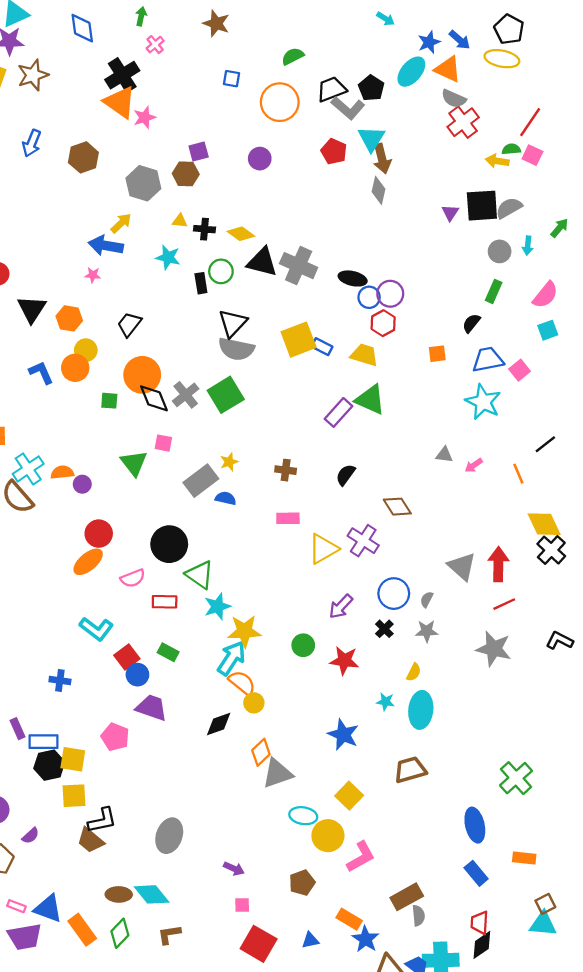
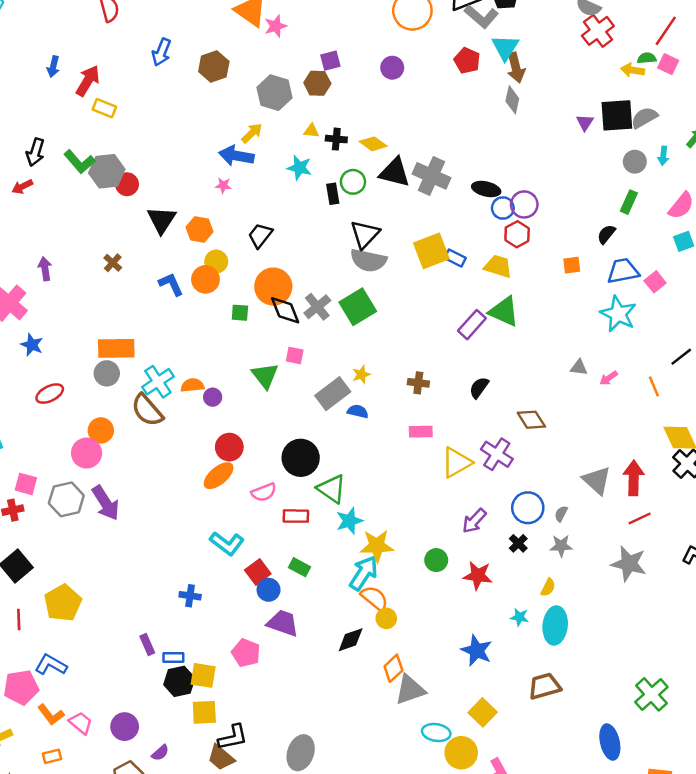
blue rectangle: (43, 742) -> (173, 658), size x0.7

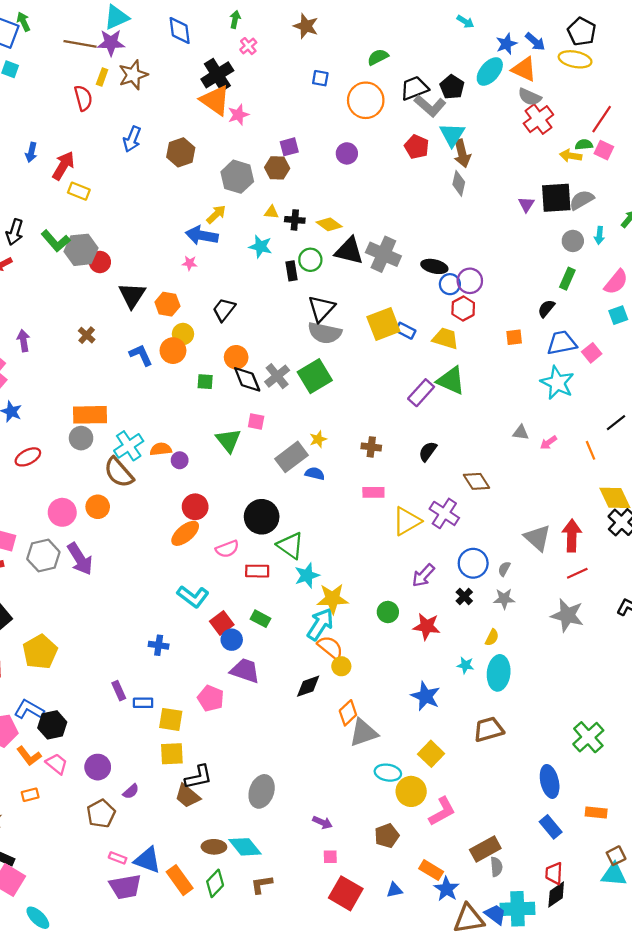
orange circle: (273, 287) -> (236, 357), size x0.7
orange circle: (101, 430) -> (98, 507), moved
black hexagon: (179, 681) -> (52, 725), moved

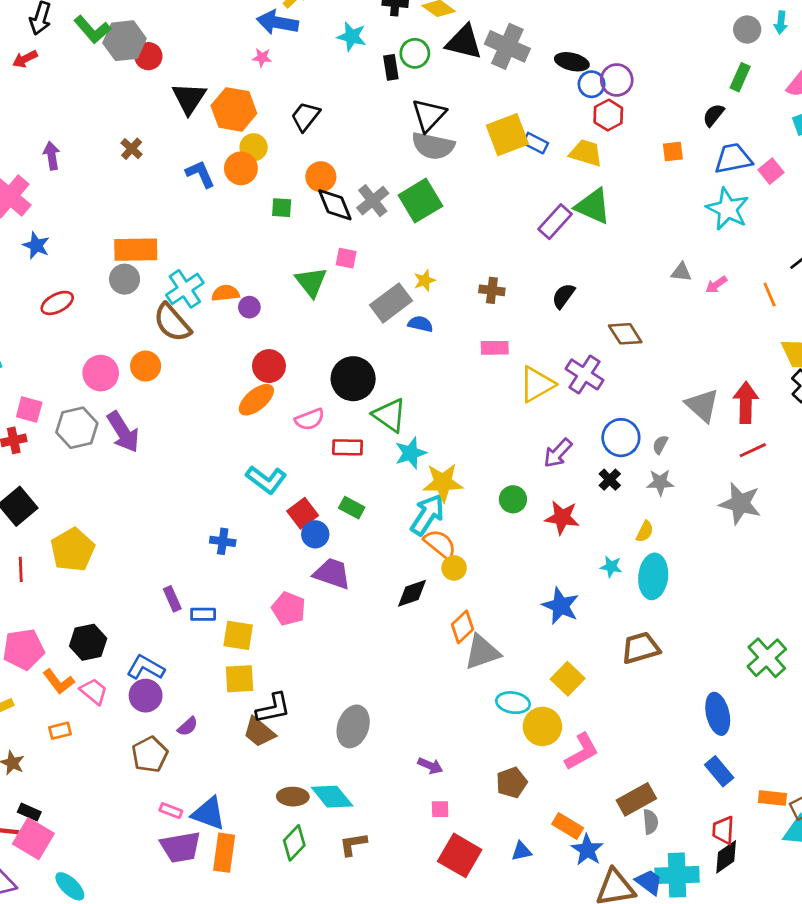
orange hexagon: (167, 304) -> (234, 109), size x1.4
blue L-shape: (29, 709) -> (146, 668), moved
orange rectangle: (596, 812) -> (772, 798), moved
orange rectangle: (180, 880) -> (224, 853), moved, turned 44

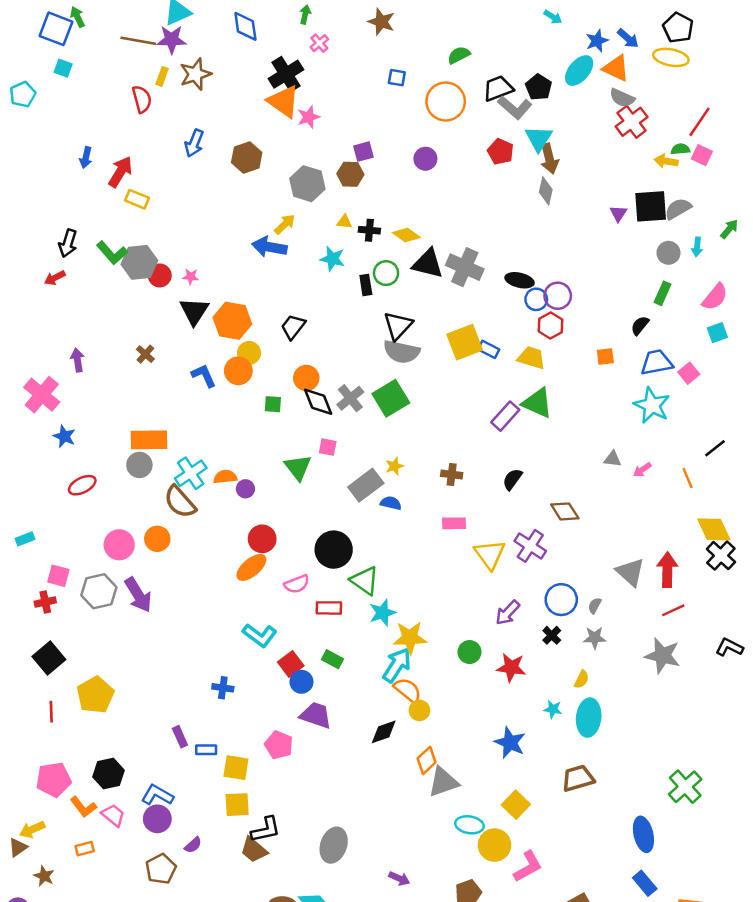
pink star: (262, 58) -> (191, 277), moved
yellow triangle: (537, 384) -> (490, 554), turned -36

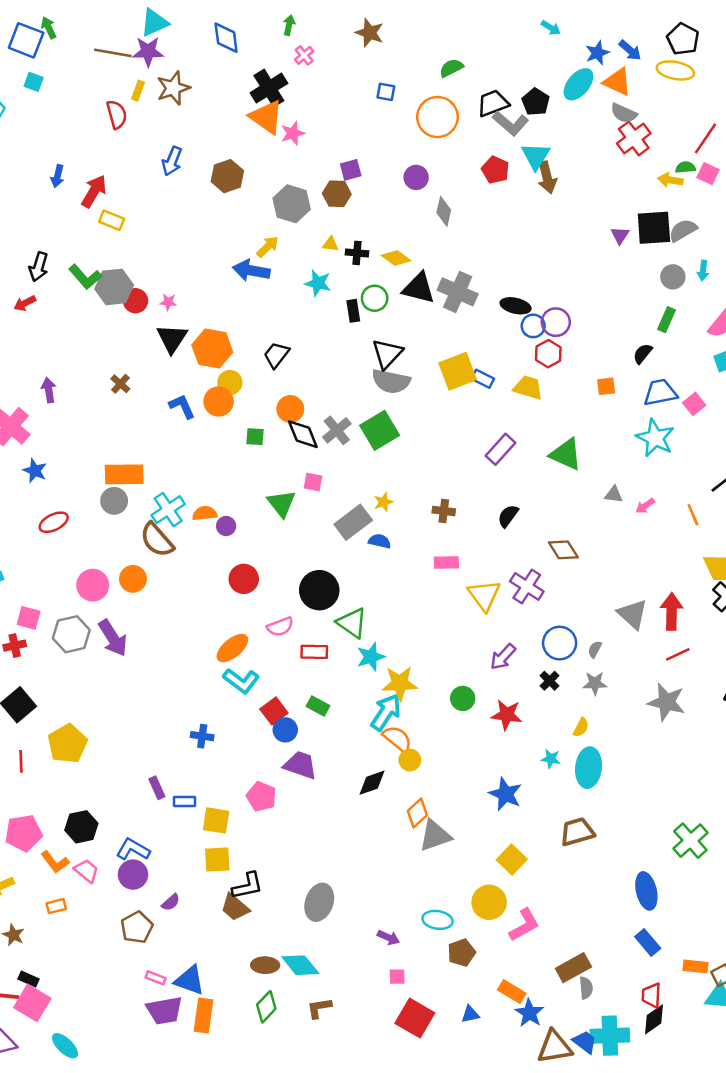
gray diamond: (546, 191) -> (444, 211), moved
green triangle: (537, 403) -> (566, 454), moved
orange ellipse: (251, 567) -> (232, 648), moved
cyan ellipse: (469, 825) -> (438, 920), moved

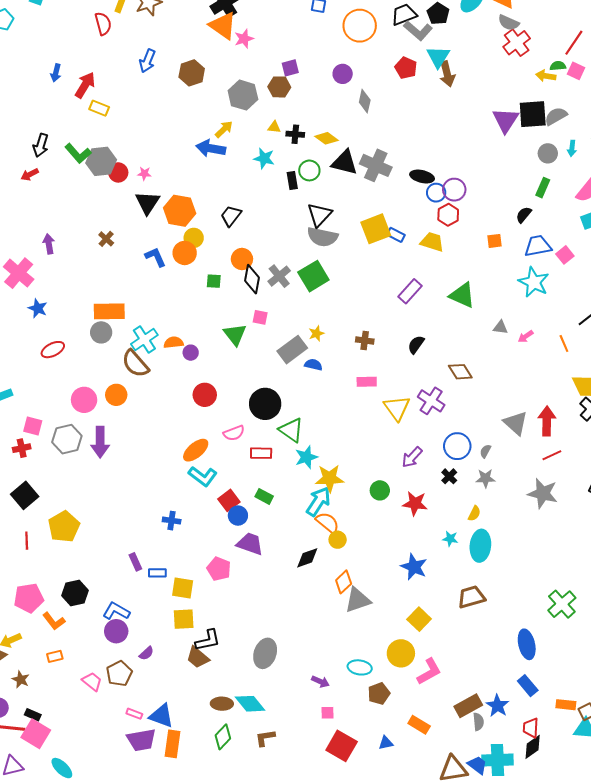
purple triangle: (620, 235) -> (506, 120), size x1.8
black diamond: (303, 434) -> (252, 279), turned 32
purple arrow: (113, 638) -> (100, 442), turned 32
pink trapezoid: (86, 871) -> (92, 682), moved
blue star: (529, 1013) -> (497, 706), moved

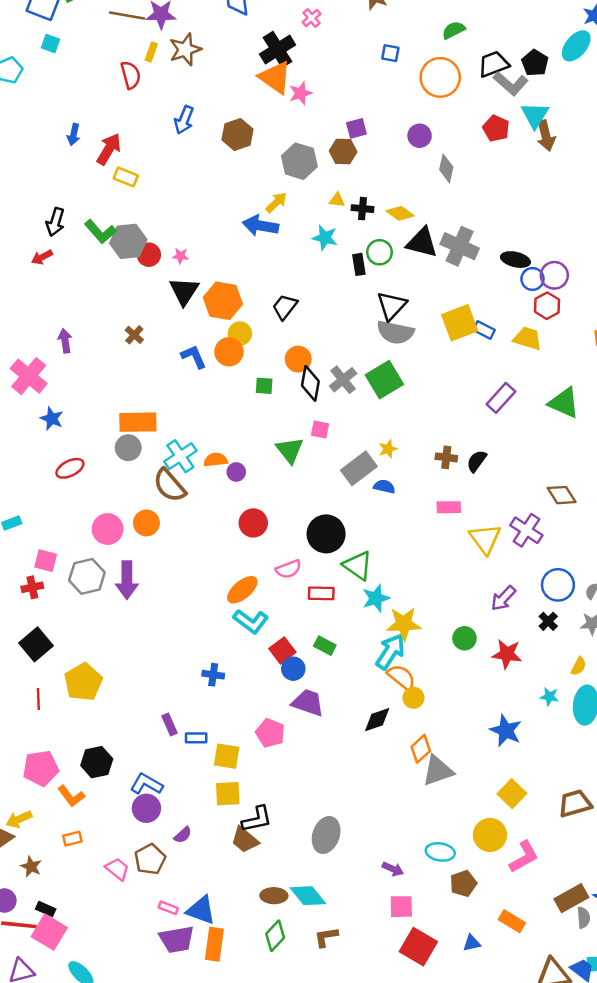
black semicircle: (416, 345) -> (477, 461), moved
brown trapezoid: (471, 597) -> (575, 803), moved
pink square: (327, 713) -> (401, 907), size x1.5

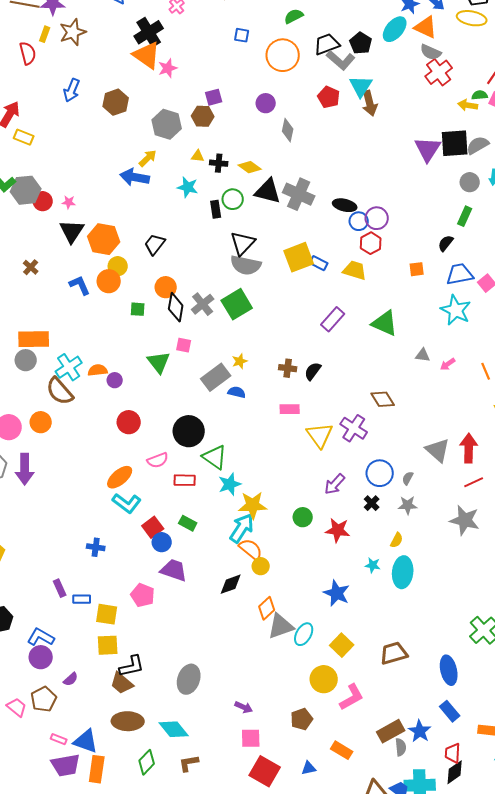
cyan ellipse: (440, 852) -> (304, 634), moved, turned -70
brown ellipse: (274, 896) -> (128, 721), moved, size x1.4

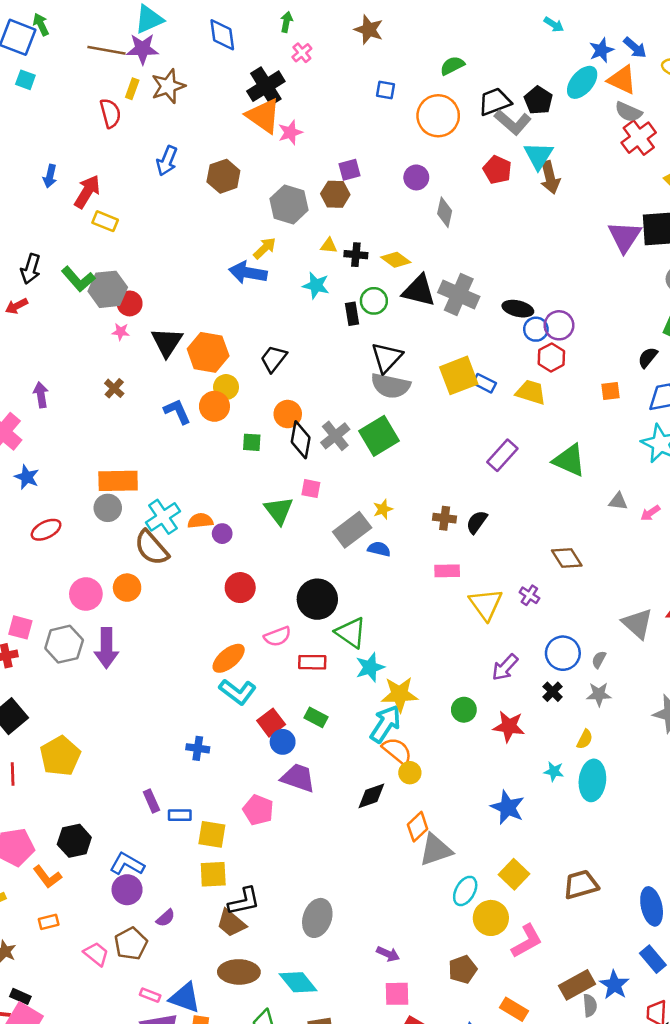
pink star: (69, 202) -> (121, 332), moved
purple cross: (354, 428) -> (529, 595), size x0.6
cyan ellipse: (304, 634) -> (465, 891), moved

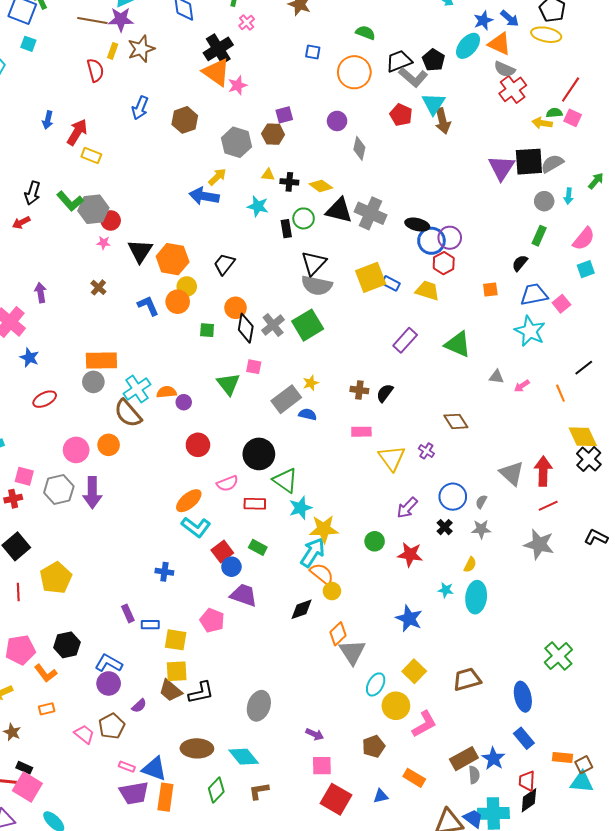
green semicircle: (452, 66) -> (365, 33), turned 48
blue circle: (536, 329) -> (431, 241), size x1.4
gray triangle: (436, 850) -> (352, 652), turned -44
brown trapezoid: (231, 923) -> (171, 691), moved

